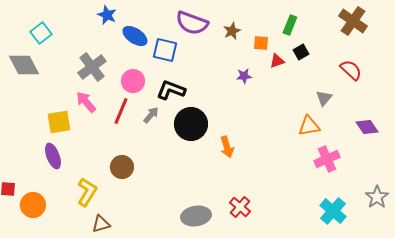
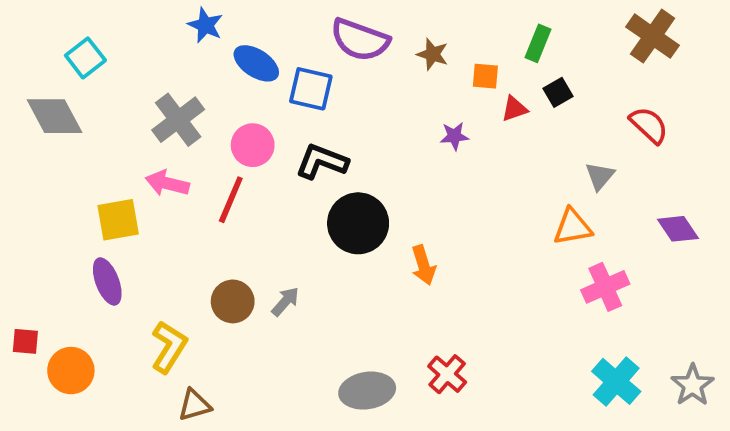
brown star: (232, 31) -> (433, 54), turned -30
pink arrow: (86, 102) -> (167, 183), turned -35
gray arrow: (151, 115) -> (285, 301), moved
gray star: (377, 197) -> (693, 385), moved

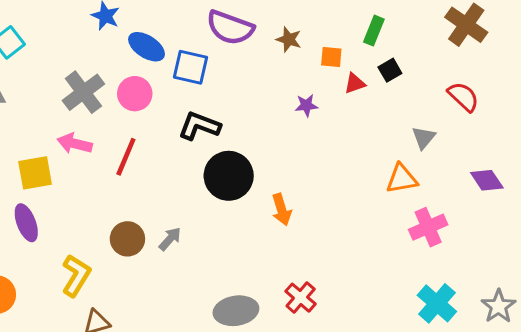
pink circle: (253, 145) -> (135, 94), moved

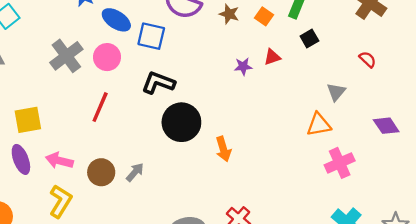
orange square: (331, 57) -> (264, 16), moved, turned 30
red triangle: (355, 83) -> (272, 57), moved
red semicircle: (463, 97) -> (368, 59), size x0.7
pink arrow: (75, 144) -> (59, 161), moved

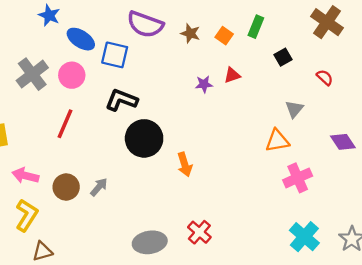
black square: (309, 38) -> (283, 57), moved

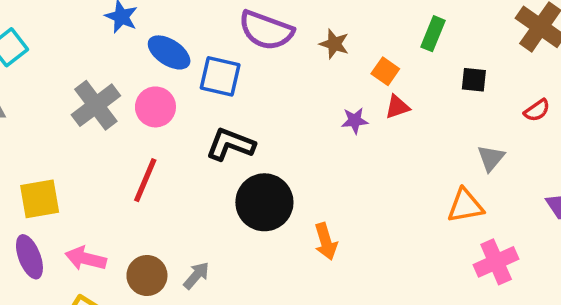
orange square: (224, 36) -> (385, 71), moved
black square: (283, 57) -> (474, 80), turned 36
red semicircle: (325, 77) -> (537, 110), turned 102

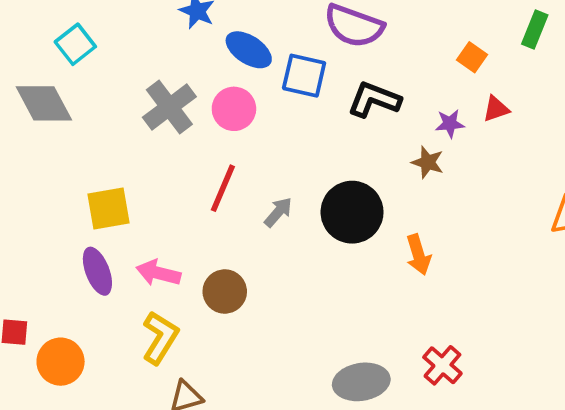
brown star: (334, 44) -> (428, 162), moved
orange square: (385, 71) -> (472, 57), moved
black L-shape: (230, 144) -> (374, 100), moved
gray arrow: (196, 276) -> (278, 212), moved

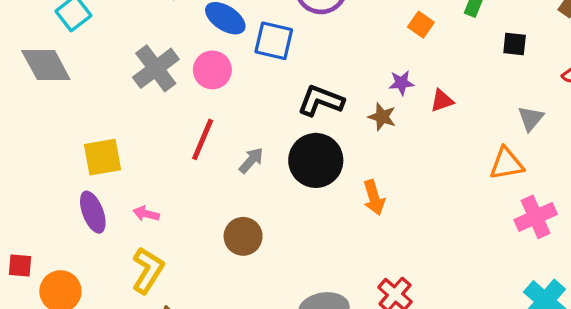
black L-shape: (374, 100) -> (321, 101), moved
red triangle: (496, 109) -> (442, 101), moved
pink arrow: (158, 273) -> (146, 214), size x0.7
brown circle: (225, 291) -> (243, 236), moved

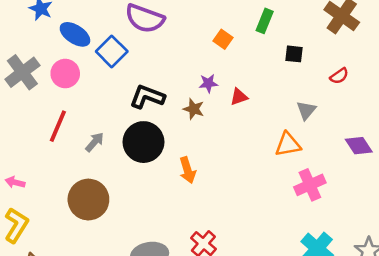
blue square: (274, 41) -> (112, 51), turned 32
brown circle: (243, 236) -> (88, 200), size x1.4

